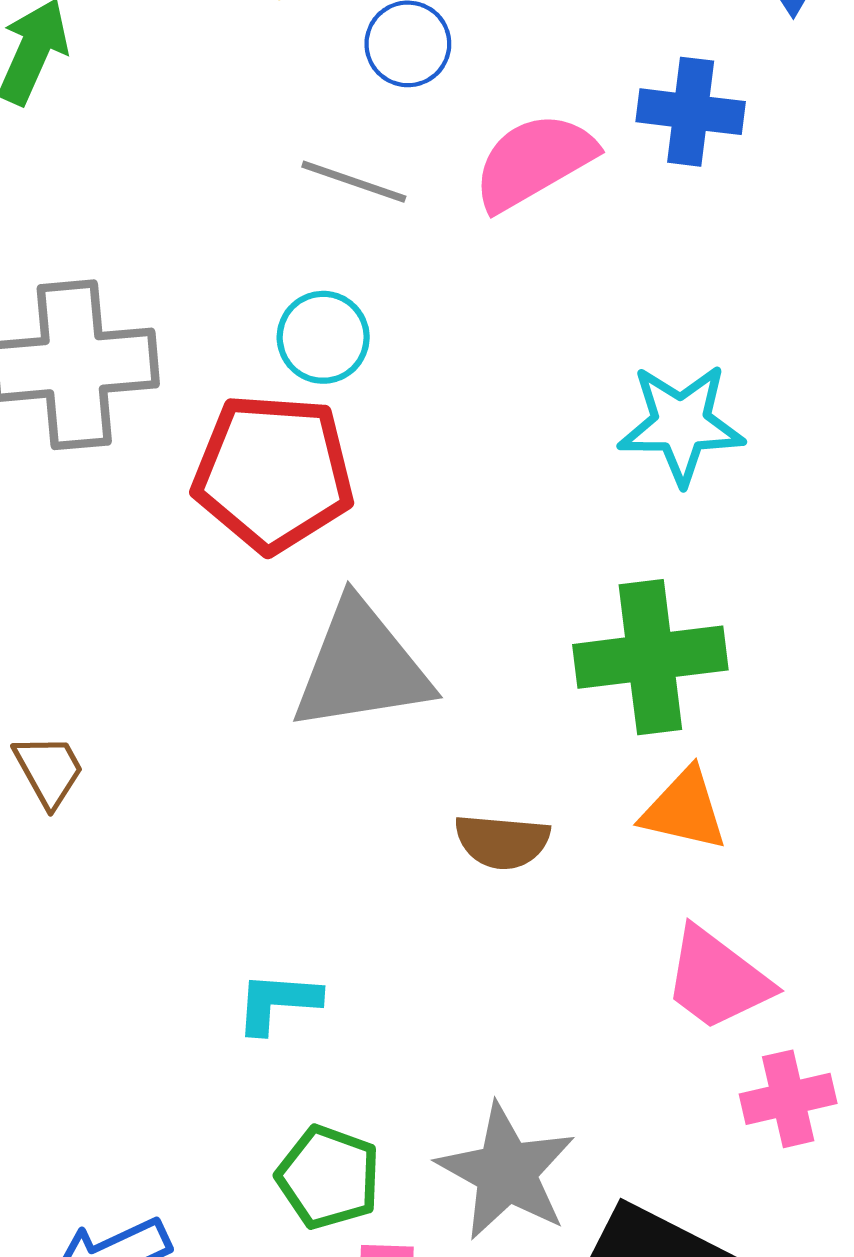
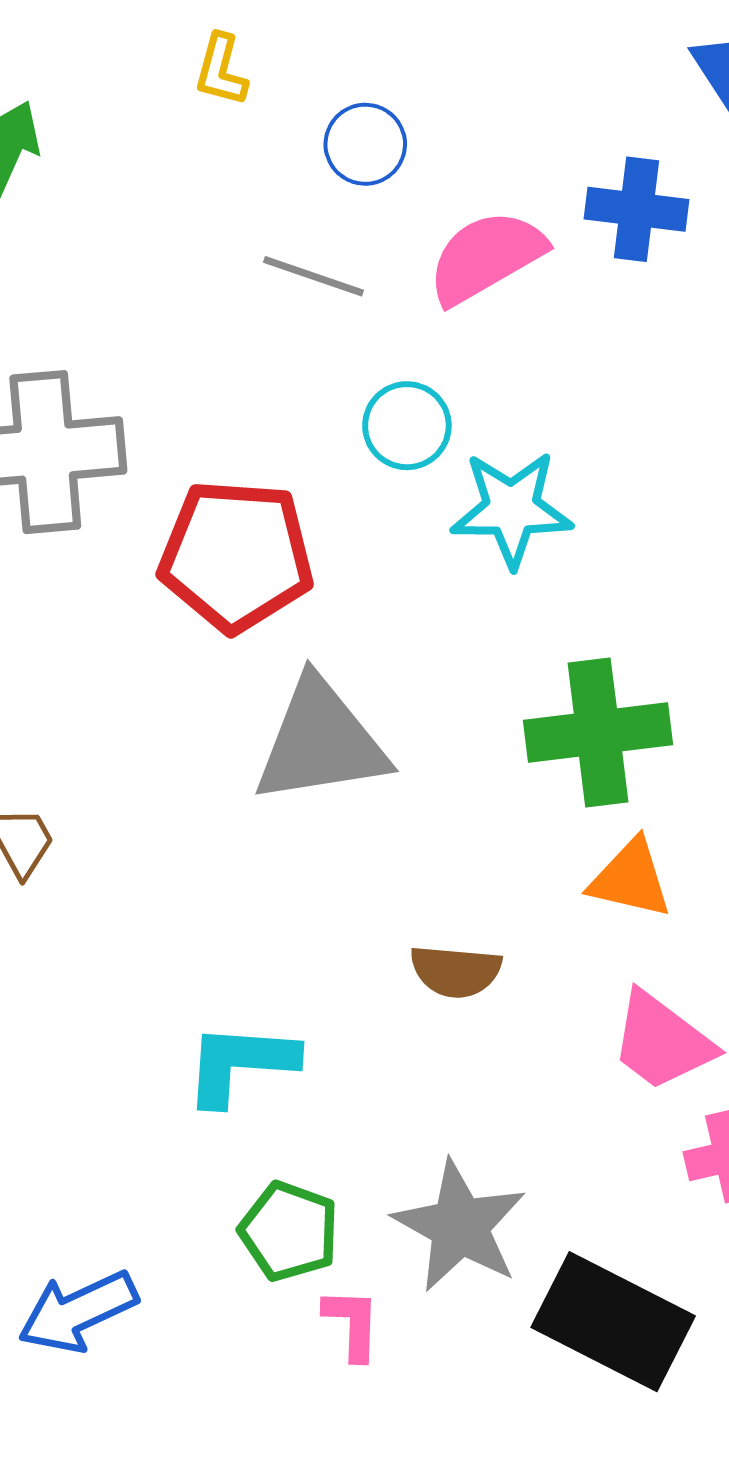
cyan circle: (323, 337) -> (407, 426), moved
cyan star: (681, 424) -> (512, 509), moved
brown semicircle: (502, 841) -> (456, 971), moved
cyan L-shape: (278, 1002) -> (240, 1064), size x1.4

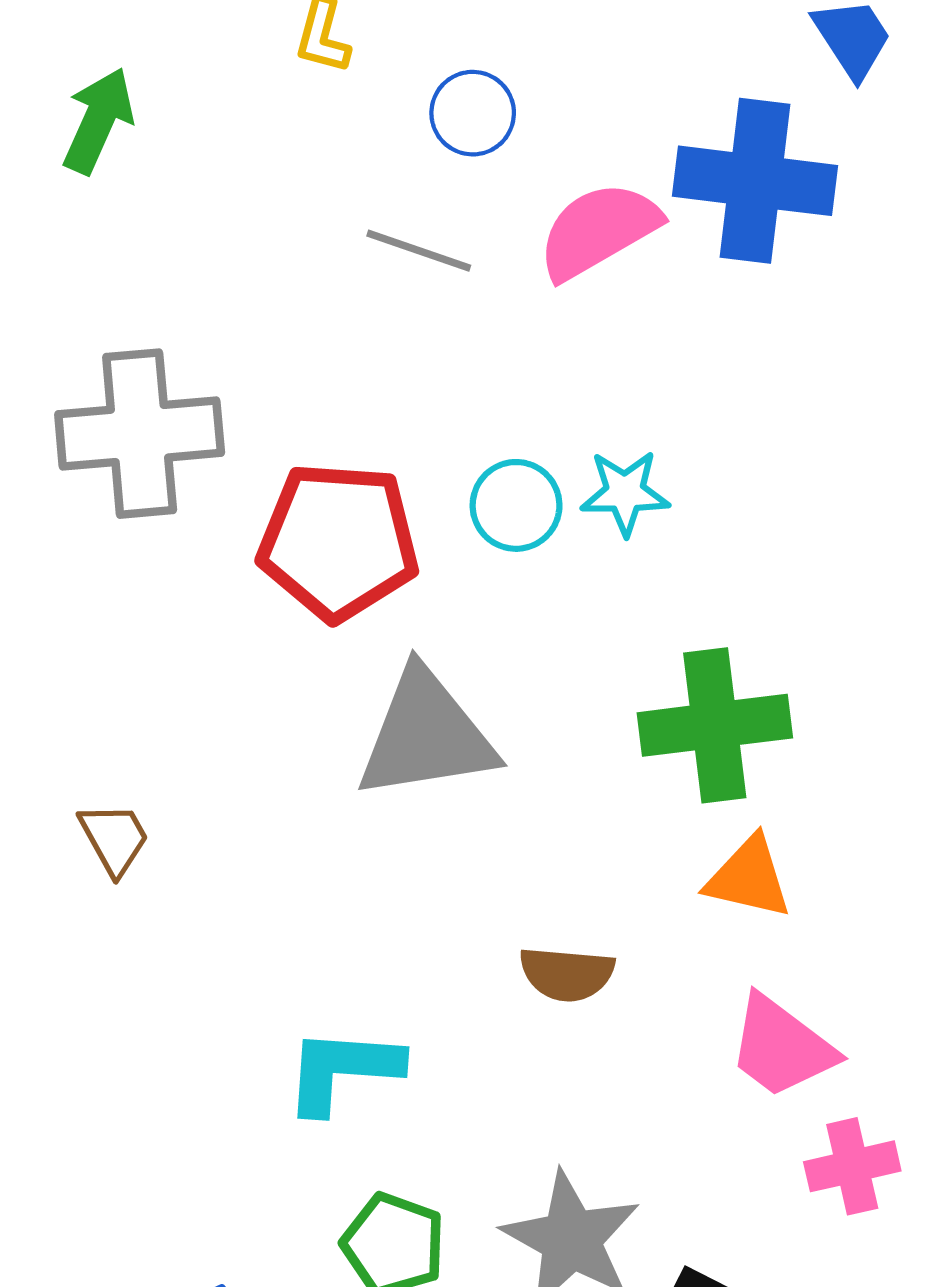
blue cross: (637, 209) -> (755, 181), size x1.5
cyan circle: (407, 426) -> (516, 505), moved
cyan star: (512, 509) -> (625, 493), size x0.7

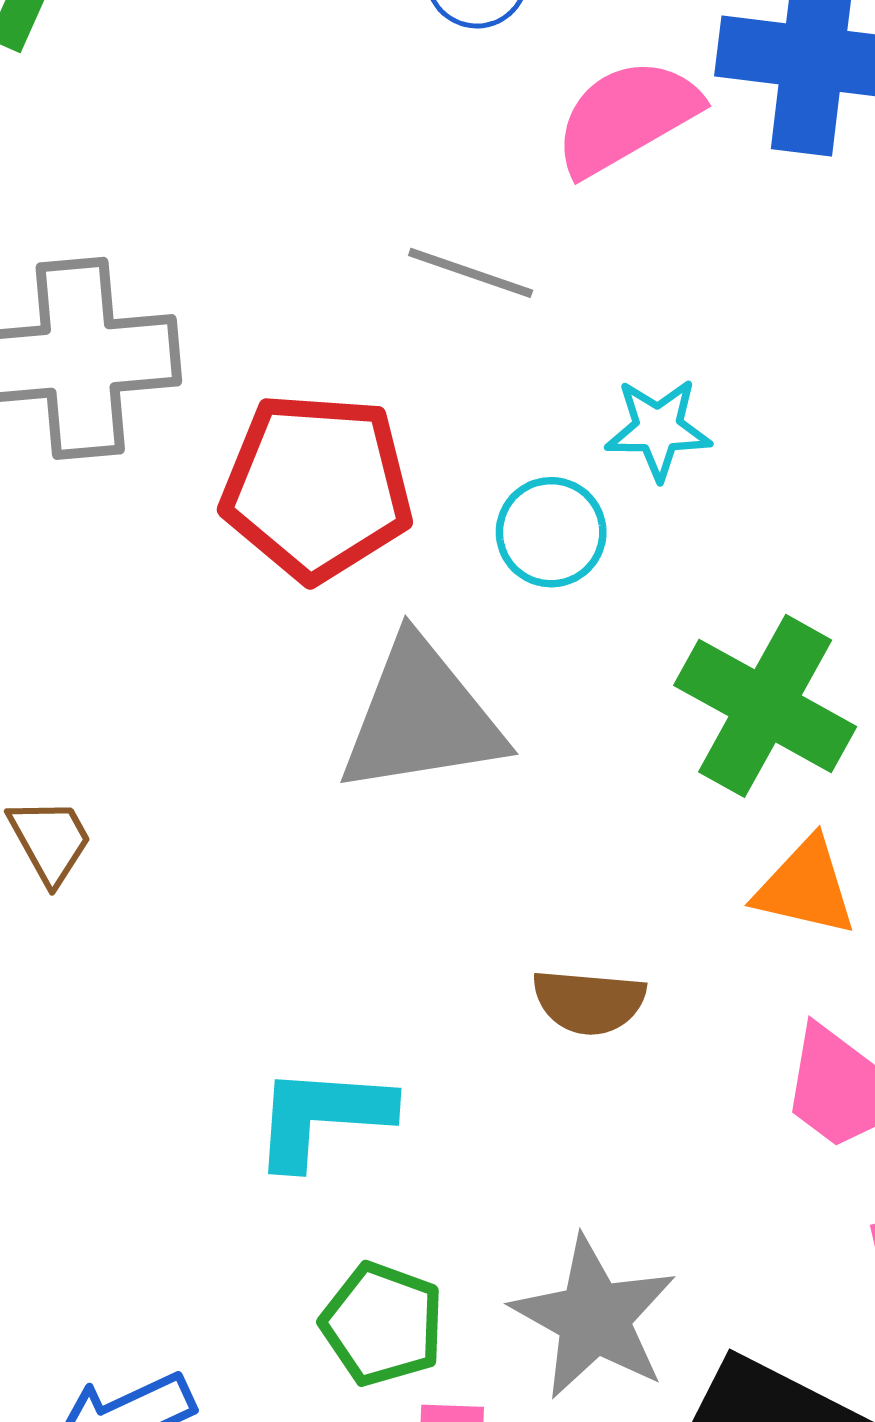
gray line: (419, 251) -> (471, 273), moved
cyan circle: (516, 505) -> (551, 532), moved
green cross: (715, 725) -> (765, 706), turned 36

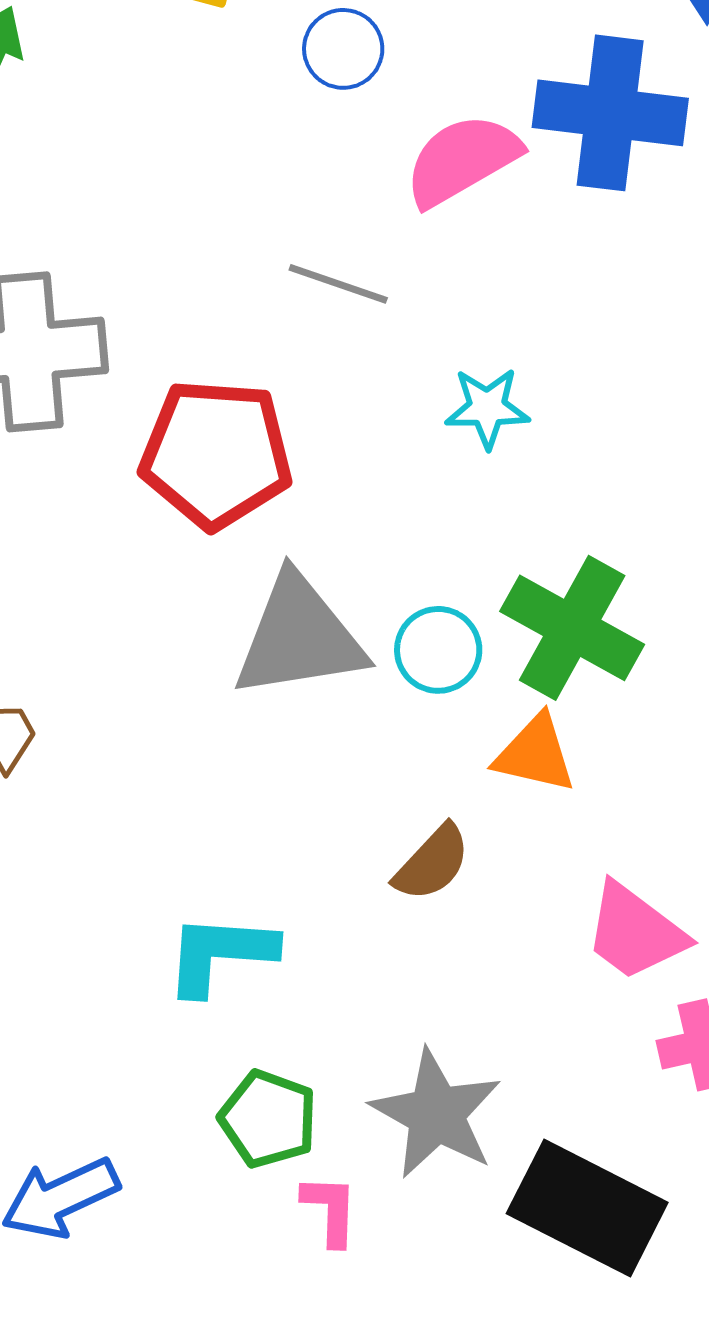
cyan circle: (551, 532) -> (438, 650), moved
orange triangle: (805, 887) -> (535, 754), moved
brown semicircle: (589, 1002) -> (432, 863), turned -52

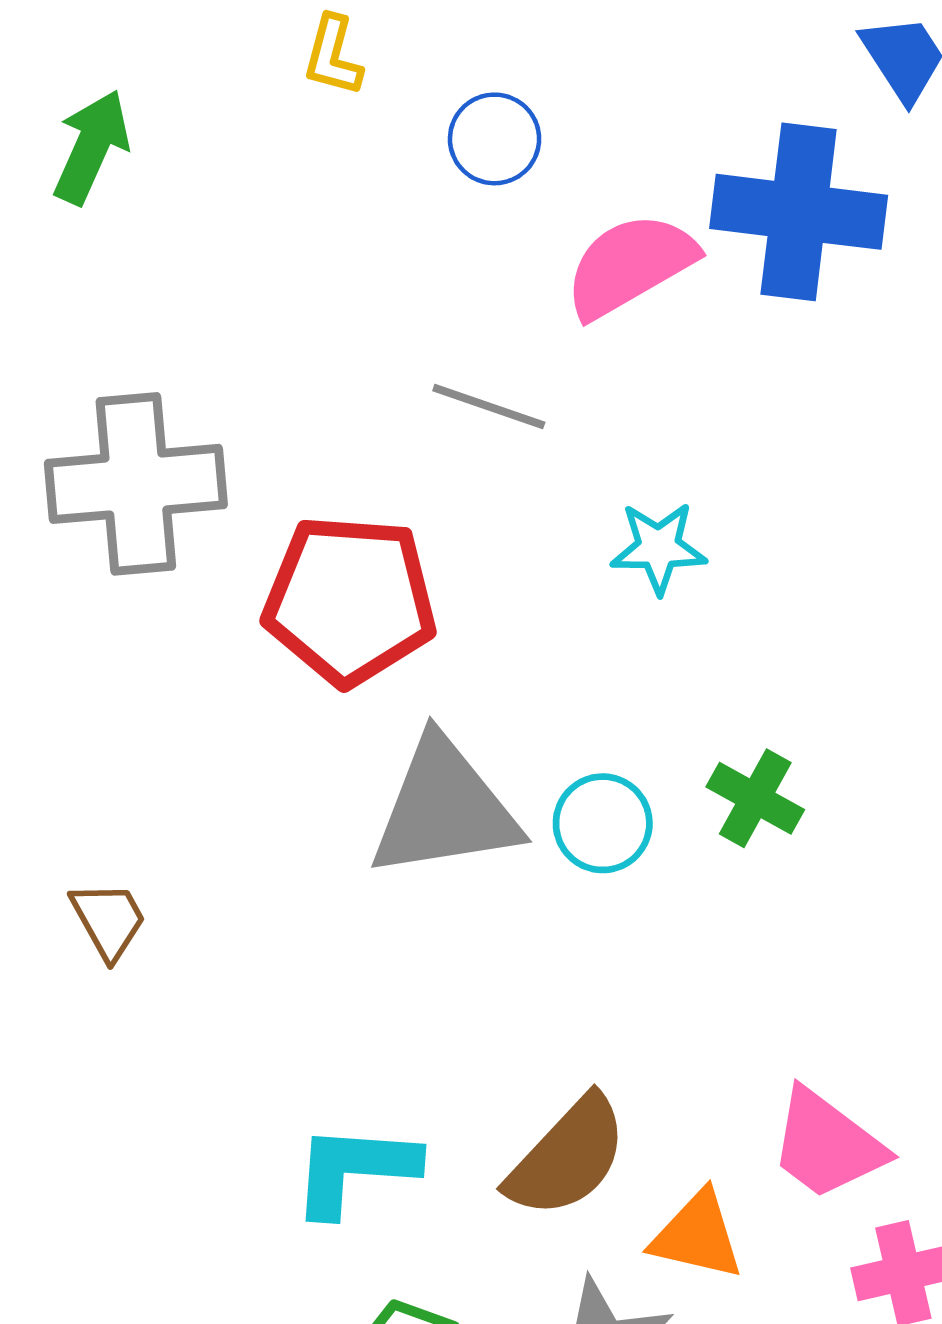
green cross: (572, 628) -> (755, 798), size x0.6
orange triangle: (535, 754) -> (697, 1236), moved
brown semicircle: (432, 863) -> (567, 1157), moved, size x1.4

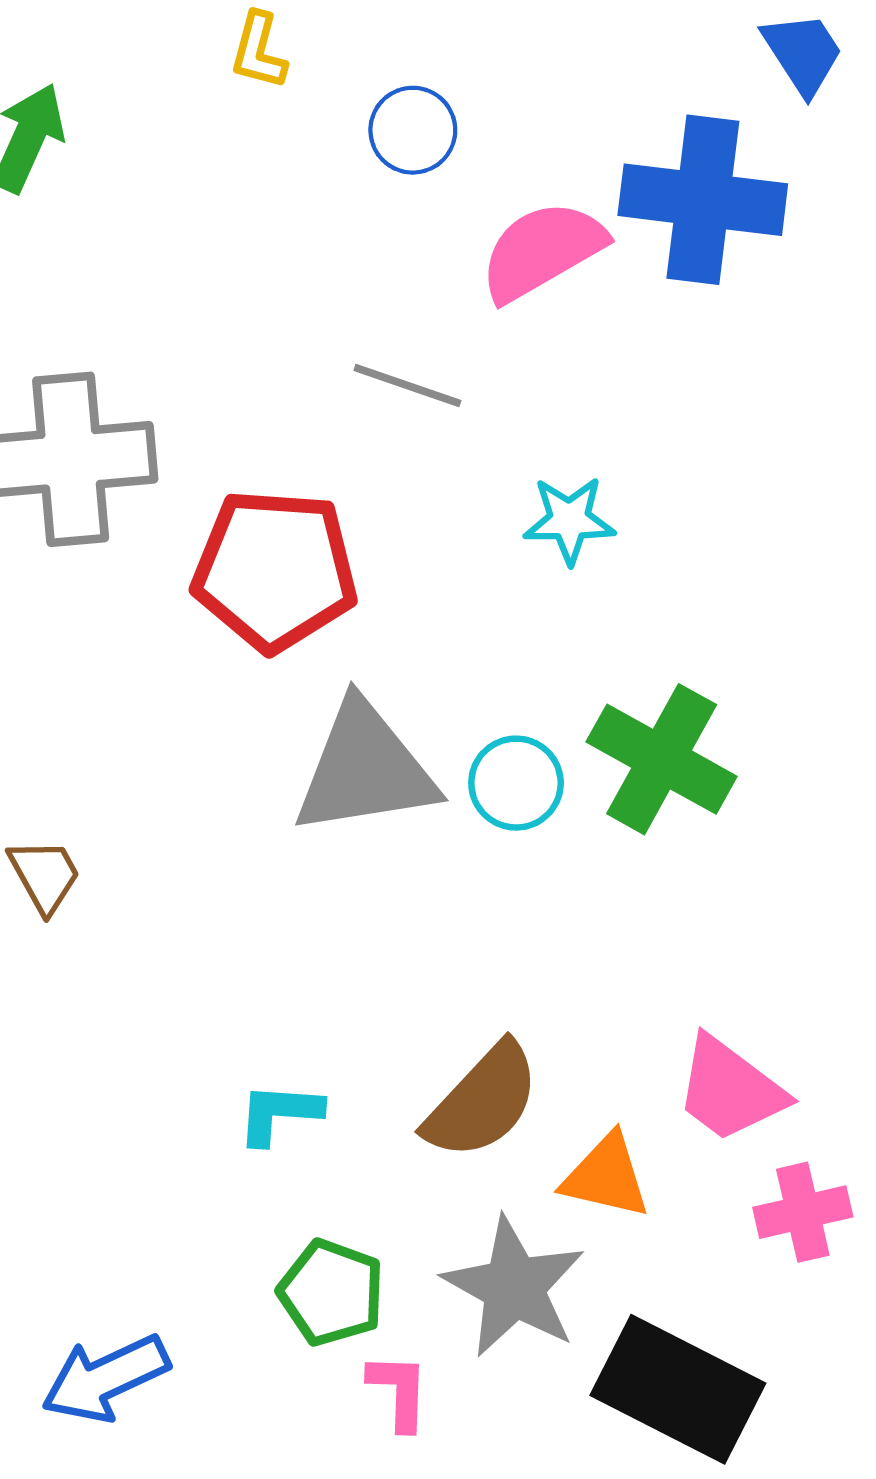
green cross: (755, 798) -> (662, 759), size x1.6
cyan L-shape: (354, 1169) -> (279, 1113), size x0.7

